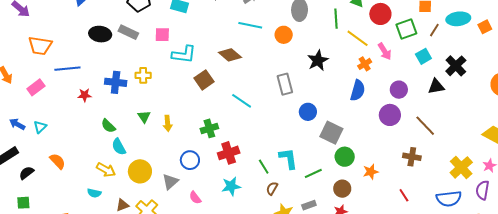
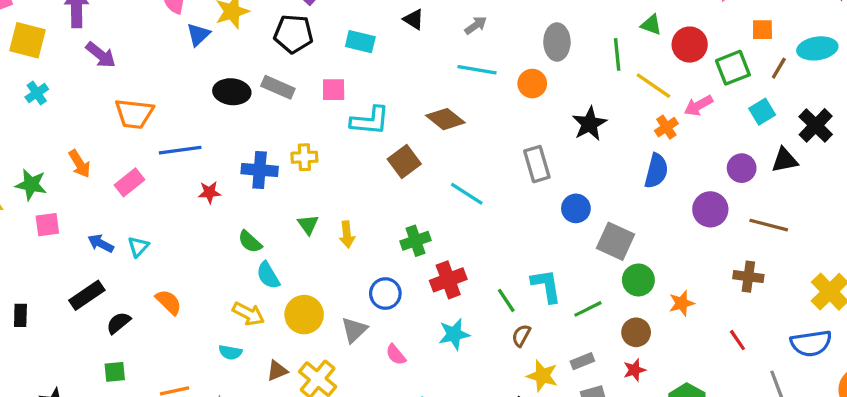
pink arrow: (385, 51) -> (698, 106), turned 96
purple circle: (399, 90) -> (742, 168), moved
brown line: (425, 126) -> (769, 225), turned -30

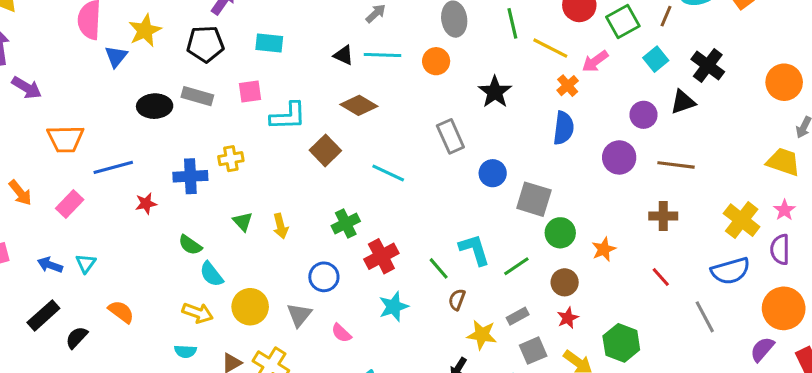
black triangle: (414, 19) -> (344, 55), moved

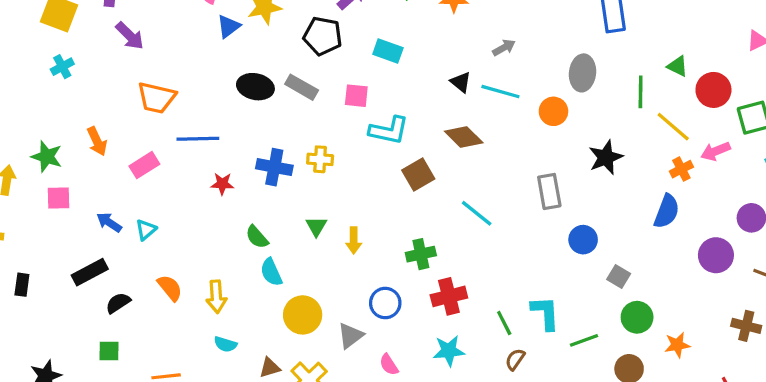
gray square: (534, 199) -> (619, 276), size x0.6
yellow arrow: (198, 313) -> (216, 297), moved, turned 52

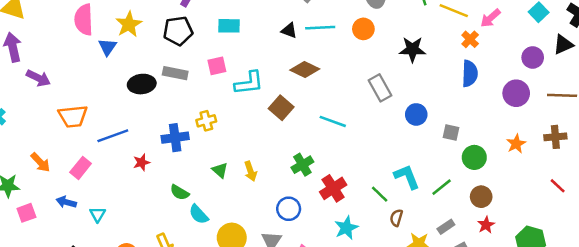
black star: (606, 157) -> (412, 49), turned -30
blue arrow: (109, 222) -> (66, 202), moved
orange star: (677, 345) -> (516, 144), moved

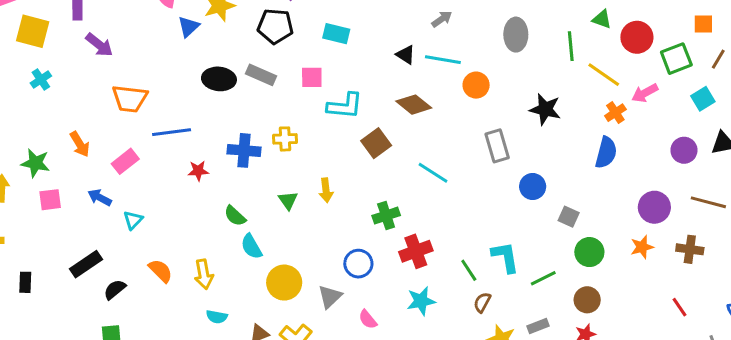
orange circle: (363, 29) -> (476, 85), moved
purple circle: (516, 93) -> (654, 207), moved
yellow arrow: (250, 171) -> (326, 190), moved

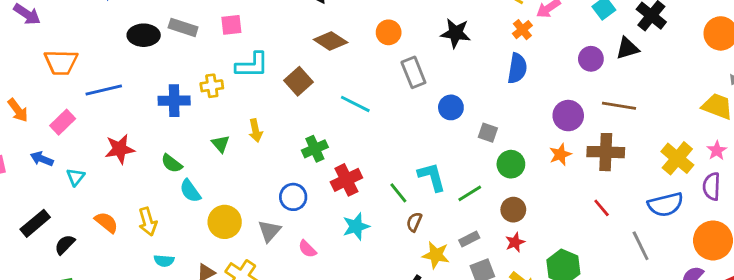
orange circle: (476, 85) -> (389, 32), moved
cyan L-shape: (345, 106) -> (252, 65), moved
red star: (198, 171) -> (120, 149), moved, size x1.5
brown cross: (690, 249) -> (606, 152), size x1.4

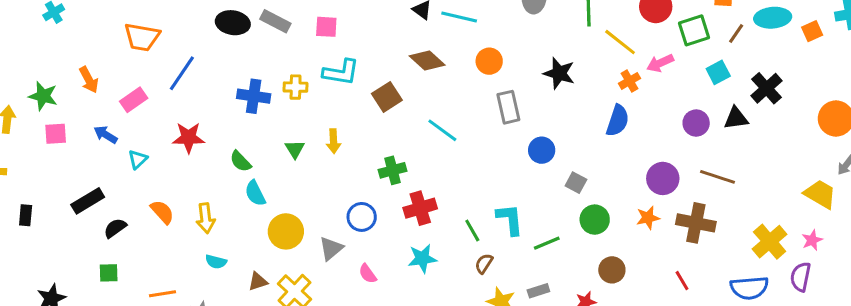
blue line: (104, 90) -> (182, 73), turned -52
brown circle: (513, 210) -> (612, 270), moved

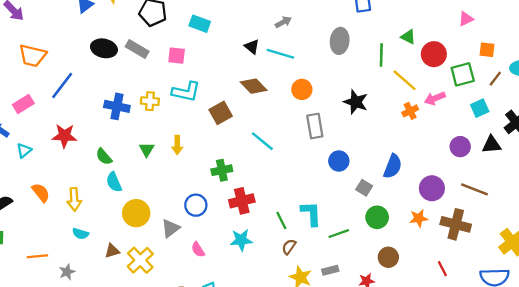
blue semicircle: (618, 121) -> (393, 166), moved

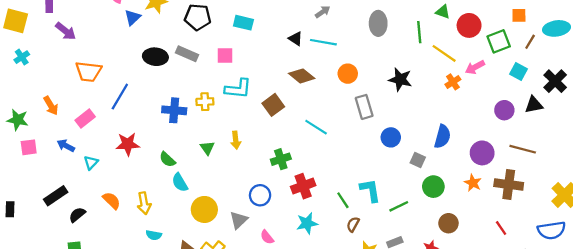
cyan square: (480, 108) -> (519, 72), turned -30
orange star: (419, 218) -> (473, 183), turned -30

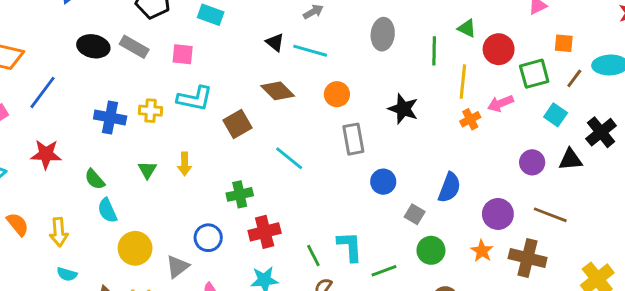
yellow line: (444, 53) -> (463, 82), turned 55

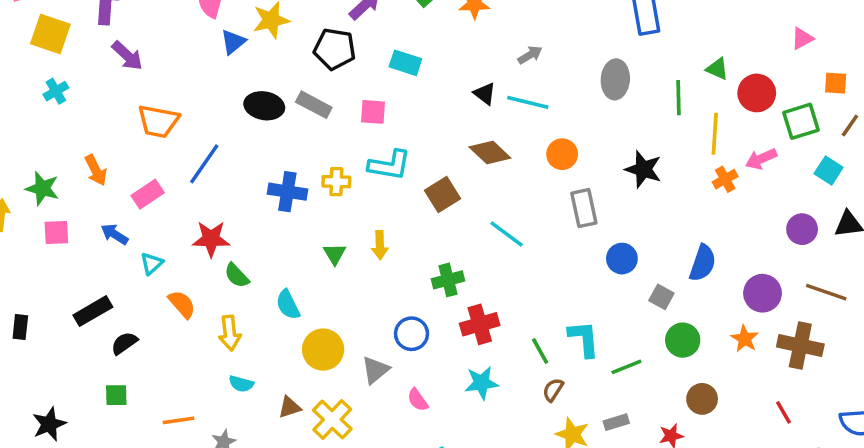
green semicircle: (95, 179) -> (237, 275), moved
orange semicircle: (18, 224) -> (182, 304), moved

